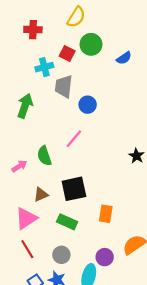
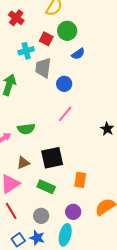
red cross: (33, 30) -> (16, 18), turned 35
blue semicircle: (124, 58) -> (78, 54), moved
pink line: (74, 139) -> (65, 114), moved
green semicircle: (44, 156) -> (26, 129), turned -78
purple circle: (105, 257) -> (73, 212), moved

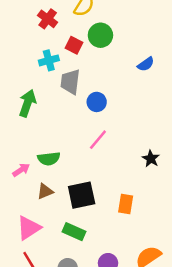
red cross: (16, 18) -> (48, 19), moved
blue semicircle: (78, 54) -> (146, 64), moved
brown triangle: (23, 163) -> (45, 191), moved
orange rectangle: (80, 180) -> (126, 204), moved

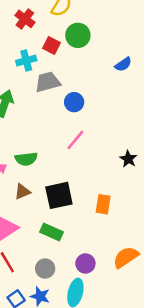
gray trapezoid: (70, 82) -> (48, 82), turned 68

